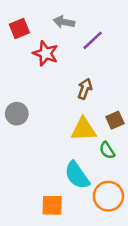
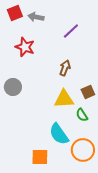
gray arrow: (64, 22) -> (36, 17), moved
red square: (19, 29) -> (15, 13), moved
red star: (46, 53) -> (25, 47), moved

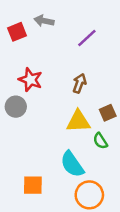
red square: (15, 13) -> (17, 32), moved
red star: (25, 47) -> (30, 80), moved
orange circle: (83, 150) -> (89, 195), moved
orange square: (40, 157) -> (33, 185), moved

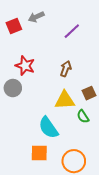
gray arrow: (44, 21) -> (36, 17), turned -35
cyan semicircle: (72, 164) -> (48, 128), moved
orange square: (33, 185) -> (39, 153), moved

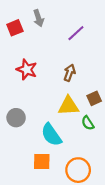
gray arrow: (36, 17) -> (39, 18), turned -84
gray circle: (13, 88) -> (16, 118), moved

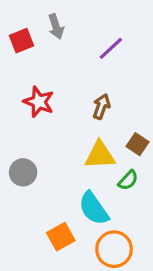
brown square: (94, 98) -> (138, 144), turned -32
green semicircle: (88, 123) -> (128, 180), turned -104
cyan semicircle: (51, 135) -> (94, 208), moved
orange square: (42, 161) -> (61, 237), turned -30

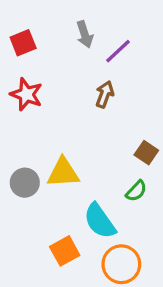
gray arrow: (56, 27) -> (85, 34), moved
red star: (39, 102) -> (26, 94), moved
brown arrow: (101, 106) -> (105, 94), moved
yellow triangle: (100, 155) -> (63, 173), moved

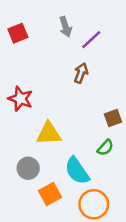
red star: (26, 94) -> (20, 99), moved
brown square: (146, 153) -> (113, 118), turned 36
gray circle: (25, 183) -> (28, 168), moved

